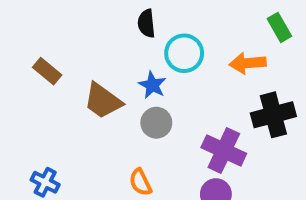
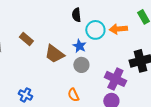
orange arrow: (248, 63) -> (118, 29), moved

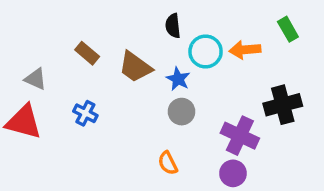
brown rectangle: (26, 39) -> (87, 53), moved
brown trapezoid: (54, 54) -> (135, 67), moved
blue cross: (25, 95) -> (85, 113), moved

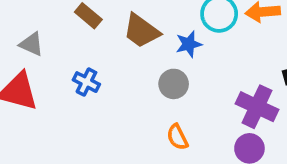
blue star: (178, 79) -> (189, 44), turned 30
gray circle: (181, 112) -> (174, 84), moved

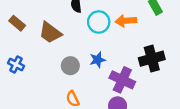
blue star: (189, 44) -> (97, 60), moved

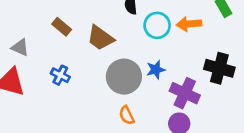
black cross: (152, 59) -> (219, 68), turned 30
gray circle: (70, 66) -> (124, 77), size x1.6

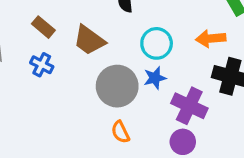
orange arrow: (189, 24) -> (211, 39), moved
cyan circle: (157, 25) -> (157, 43), moved
blue cross: (60, 75) -> (42, 65), moved

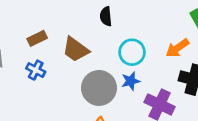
brown rectangle: (43, 27) -> (37, 38), turned -66
orange arrow: (211, 39) -> (177, 48), turned -30

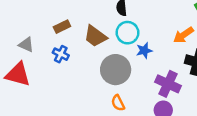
cyan circle: (132, 52) -> (128, 33), moved
blue star: (131, 81) -> (144, 51), moved

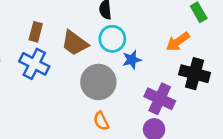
brown rectangle: (62, 27) -> (36, 32), turned -49
blue cross: (61, 54) -> (34, 64), size x1.5

